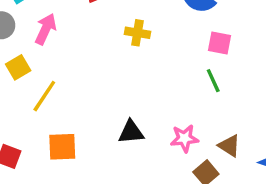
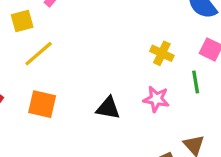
yellow cross: (137, 33) -> (162, 53), moved
pink star: (184, 138) -> (156, 99), moved

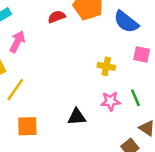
green line: (196, 82) -> (135, 98), moved

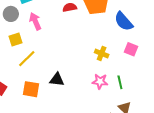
pink arrow: (17, 42) -> (35, 21), turned -60
black triangle: (77, 117) -> (57, 79), moved

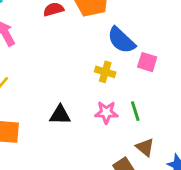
blue semicircle: (124, 21) -> (121, 40), moved
black triangle: (57, 79) -> (60, 115), moved

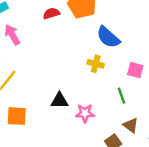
pink square: (147, 62) -> (135, 70), moved
pink star: (106, 112) -> (85, 113), moved

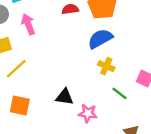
blue semicircle: (108, 37) -> (100, 39), moved, turned 100
green line: (122, 96) -> (120, 93), moved, turned -42

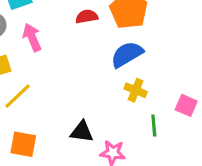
green line: (120, 93) -> (154, 126), turned 49

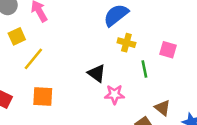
black triangle: (82, 132) -> (97, 73), moved, turned 36

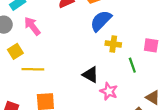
yellow line: (33, 59) -> (33, 69), turned 60
pink star: (114, 94) -> (109, 91), turned 30

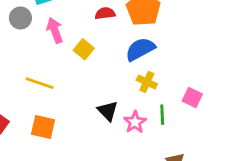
yellow square: (15, 51) -> (84, 49), moved, turned -35
pink star: (109, 91) -> (135, 122), moved

